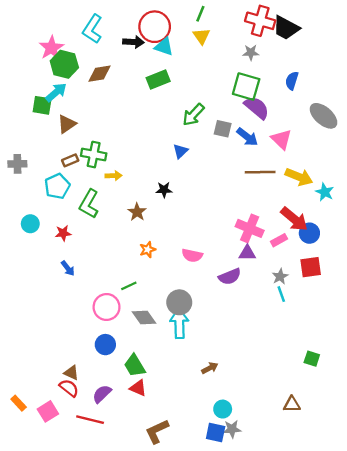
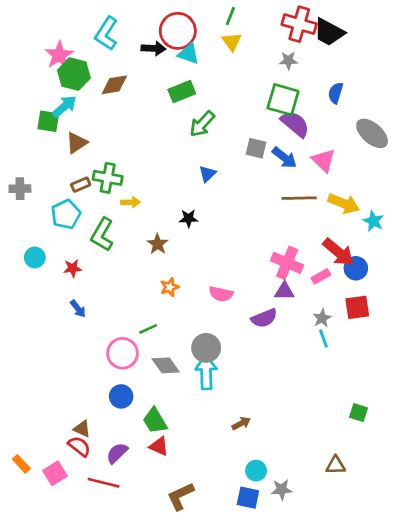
green arrow: (193, 115) -> (202, 124), moved
gray star: (232, 429) -> (282, 490), moved

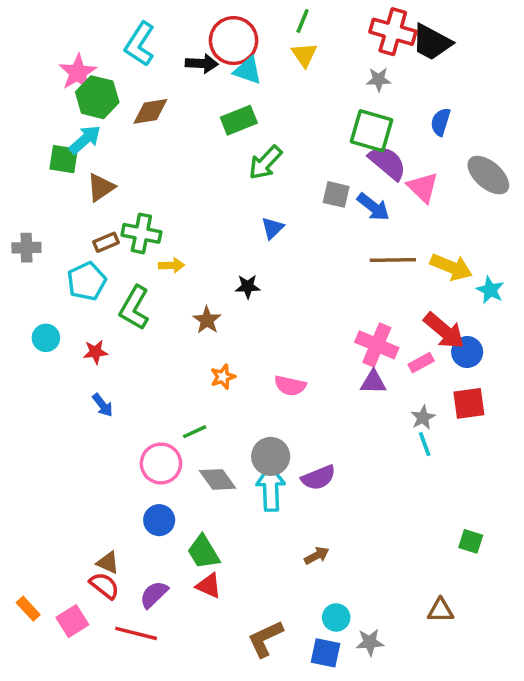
pink triangle: (323, 160) -> (423, 187), moved
purple semicircle: (264, 318) -> (318, 478), moved
brown L-shape: (180, 496) -> (265, 639), moved

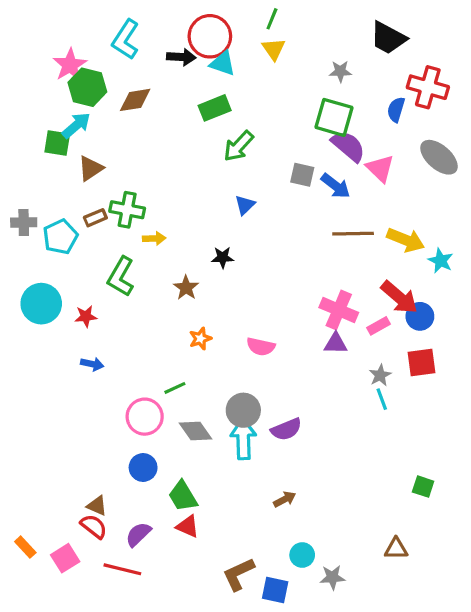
red cross: (393, 32) -> (428, 87), moved
cyan pentagon: (87, 281) -> (60, 237), moved
cyan circle: (46, 338) -> (41, 304), size x1.6
blue arrow: (103, 405) -> (92, 364), turned -40
blue square: (326, 653) -> (275, 590), moved

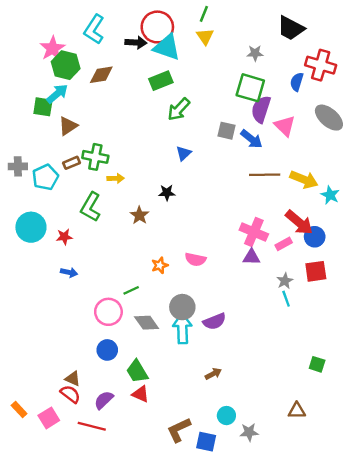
cyan triangle: (223, 63) -> (167, 47), size x1.4
purple semicircle: (348, 146) -> (261, 109), turned -112
orange star: (200, 339) -> (160, 265), moved

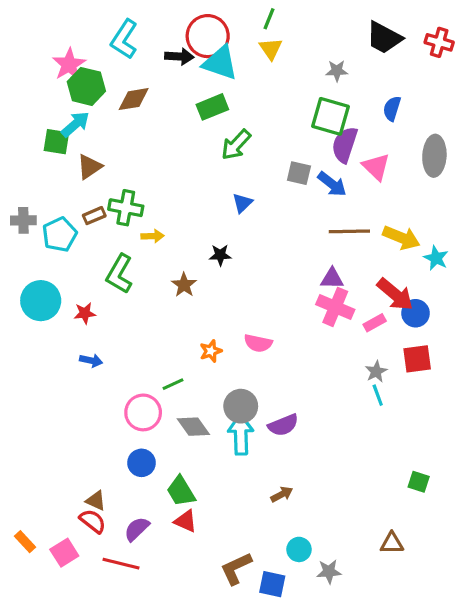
red cross: (321, 65) -> (439, 42), moved, size x0.7
gray ellipse: (329, 118) -> (434, 156), turned 52
purple triangle: (251, 257) -> (332, 279), moved

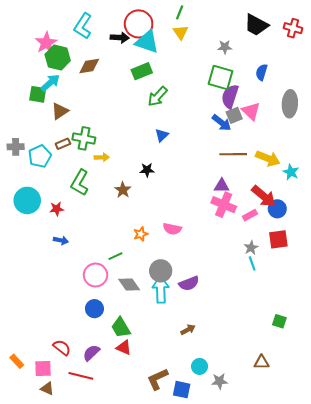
gray square: (299, 173) -> (234, 115), moved, turned -35
brown triangle: (96, 501) -> (47, 388), moved
pink square: (64, 553) -> (43, 369), turned 30

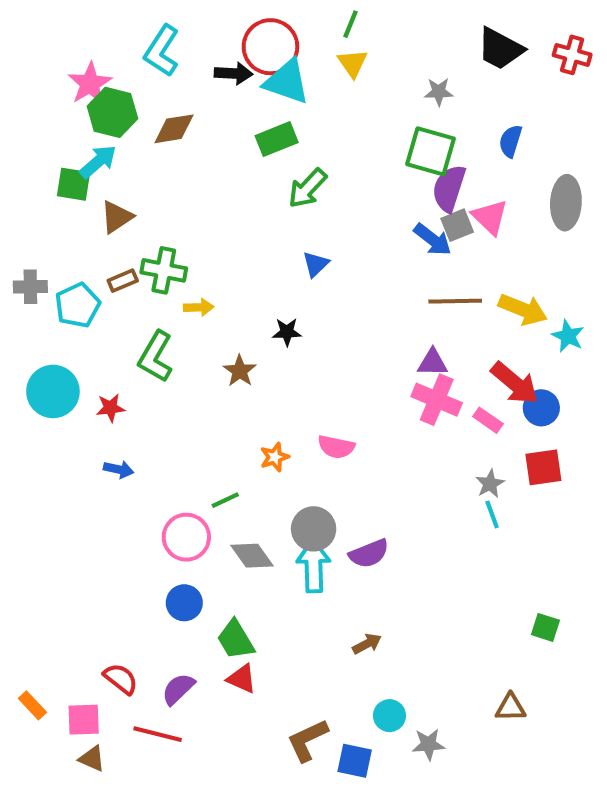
pink rectangle: (250, 215) -> (488, 420), turned 64

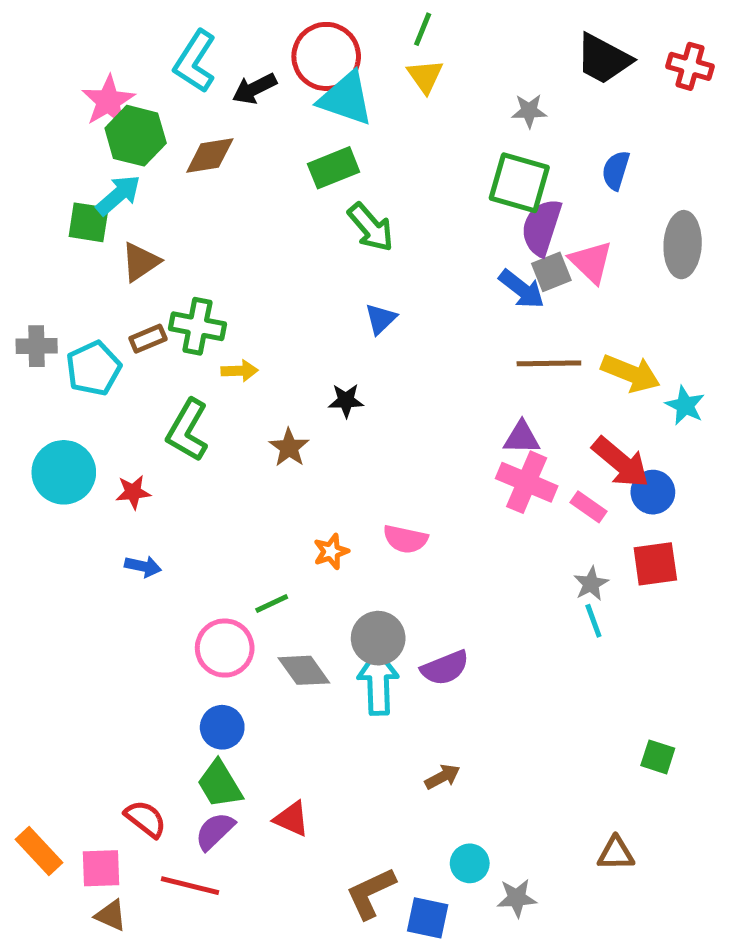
black arrow: (234, 73) -> (254, 89), moved, turned 150
green arrow: (307, 188) -> (371, 227), turned -84
green trapezoid: (236, 640) -> (220, 784), moved
orange rectangle: (32, 705) -> (39, 851), size x1.4

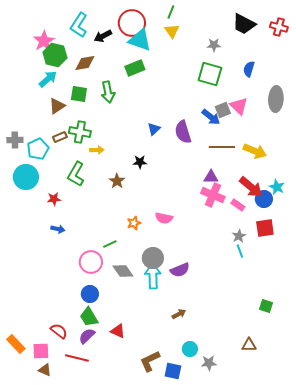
green square: (89, 222) -> (79, 94), moved
green arrow: (371, 227) -> (108, 92), moved, turned 30
purple semicircle: (541, 227) -> (183, 132), moved, turned -35
cyan star: (685, 405) -> (277, 187), moved
cyan circle: (64, 472) -> (26, 177), moved

